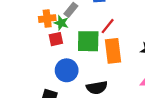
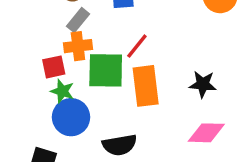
orange cross: (47, 19) -> (78, 46), moved
green star: (61, 23) -> (62, 91), moved

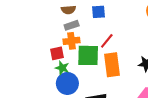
gray rectangle: (78, 20) -> (72, 25), turned 32

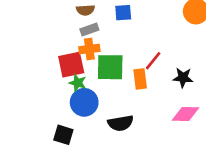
red line: (107, 41) -> (153, 61), moved
red square: (57, 53) -> (71, 65), size x1.5
orange rectangle: (112, 65) -> (140, 79), size x0.7

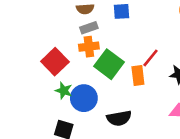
red square: (71, 65) -> (55, 62), moved, turned -32
green square: (110, 67) -> (109, 64), turned 36
green star: (78, 83) -> (64, 91), moved

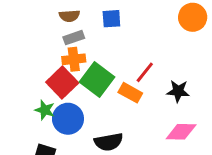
red square: (55, 62) -> (62, 82), moved
orange rectangle: (138, 75) -> (130, 93), turned -54

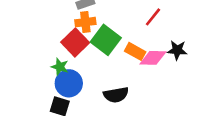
red line: (145, 72) -> (153, 17), moved
blue circle: (68, 119) -> (69, 83), moved
pink diamond: (181, 132) -> (153, 58), moved

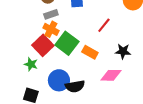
orange cross: (85, 22) -> (51, 29), turned 35
pink diamond: (153, 58) -> (111, 75), moved
blue circle: (69, 83) -> (59, 80), moved

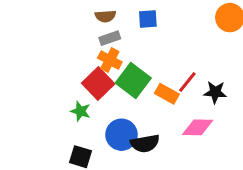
red line: (104, 25) -> (187, 82), moved

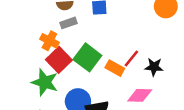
orange cross: (110, 60) -> (49, 41), moved
green star: (81, 111) -> (45, 82), size x1.6

